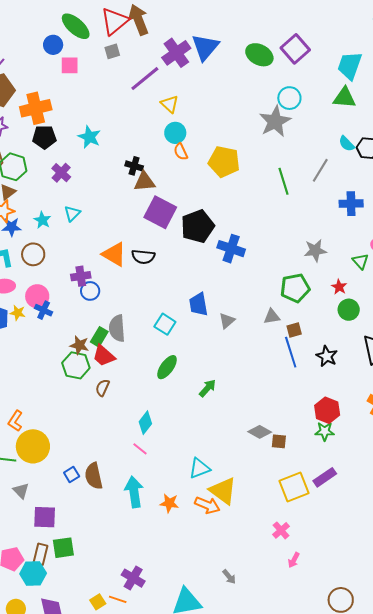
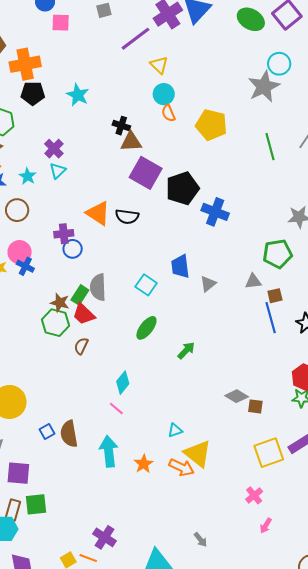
purple cross: (61, 173) -> (54, 149), moved
cyan triangle: (199, 468) -> (175, 430), size x0.7
orange star: (169, 503) -> (144, 464), turned 30

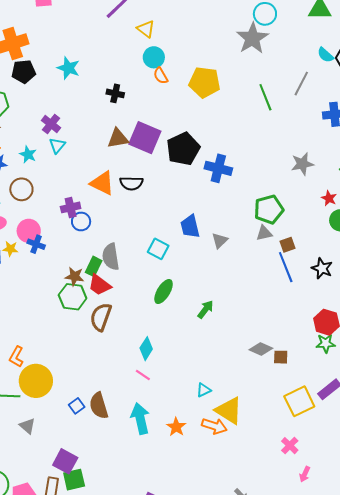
brown triangle: (131, 142) -> (118, 138), moved
green pentagon: (278, 254) -> (269, 209), moved
brown semicircle: (81, 346) -> (101, 317), size x1.6
purple square: (18, 473) -> (65, 461), moved, turned 30

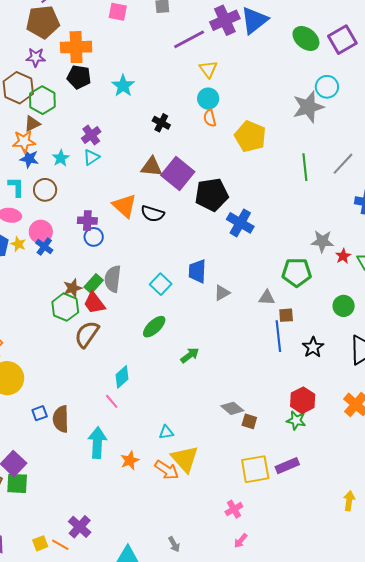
red star: (329, 198) -> (343, 256), moved
green pentagon: (269, 209) -> (297, 272), moved
brown star: (75, 276) -> (73, 288), turned 30

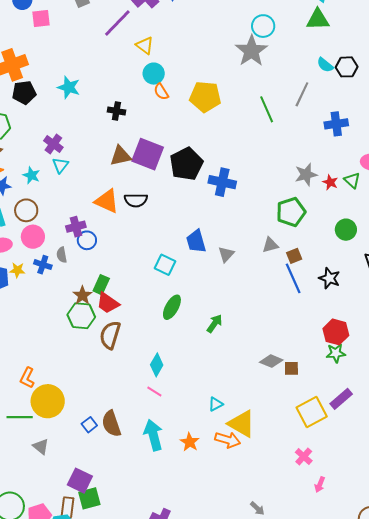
pink circle: (41, 232) -> (33, 237), moved
gray semicircle: (113, 279) -> (62, 255), moved, size x0.6

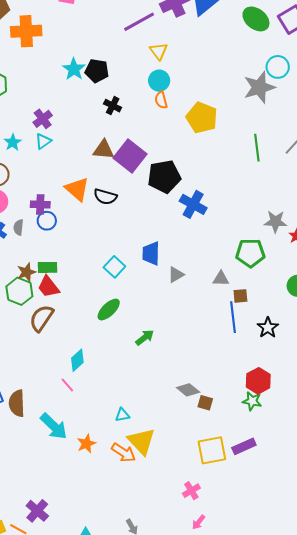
black pentagon: (24, 93) -> (97, 71), moved
green rectangle: (101, 285) -> (47, 267), turned 48
cyan arrow: (153, 435) -> (54, 426), turned 132

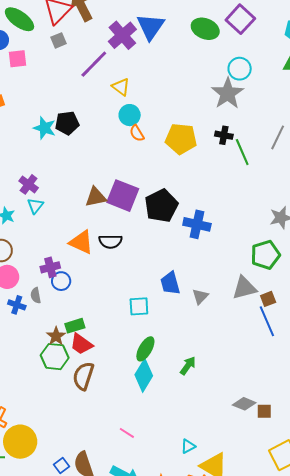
black cross: (113, 106) -> (224, 135), moved
cyan square: (114, 267) -> (139, 306), turned -30
gray triangle: (221, 279) -> (244, 288), size x1.5
cyan diamond: (77, 360) -> (144, 375), moved, size x1.4

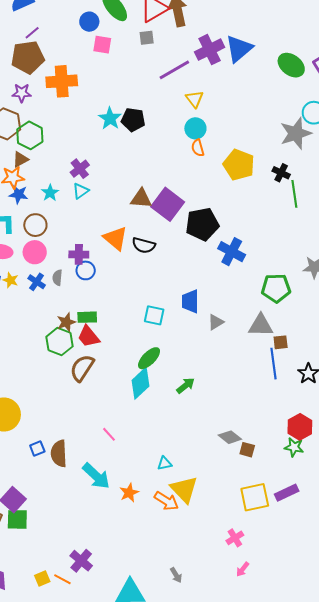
green pentagon: (265, 255) -> (276, 288), moved

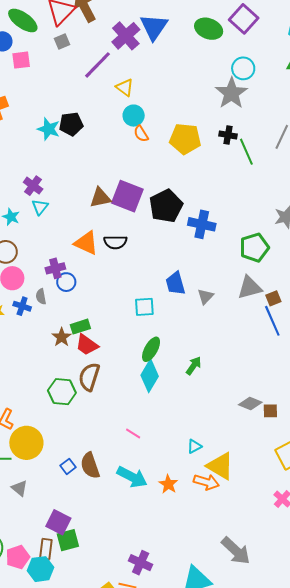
green hexagon: (59, 342) -> (62, 392), moved
gray arrow: (176, 575) -> (236, 551), size x2.0

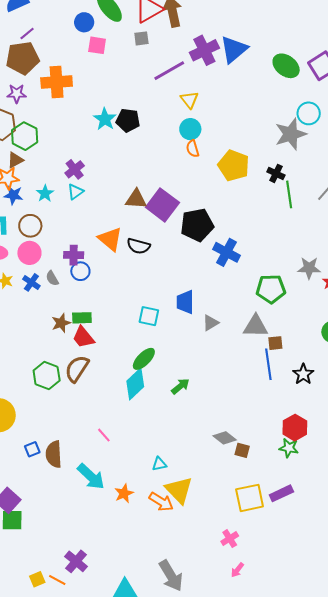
gray semicircle: (41, 297) -> (52, 278), turned -35

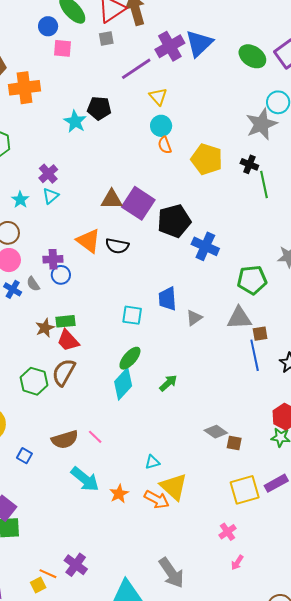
black pentagon: (128, 120) -> (99, 108), moved
blue square: (32, 449) -> (25, 456), turned -35
brown semicircle: (54, 454) -> (65, 440), moved, turned -100
orange line: (57, 580) -> (48, 574), moved

